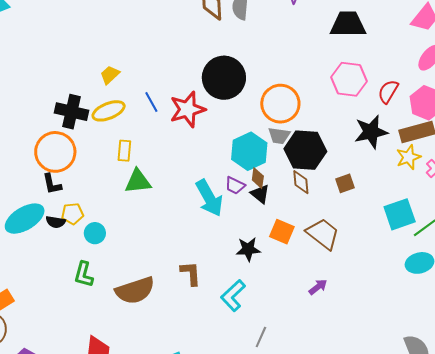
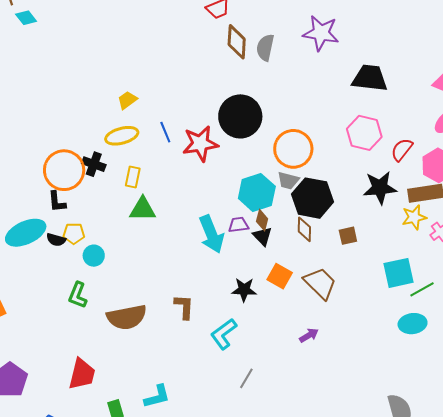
black cross: (72, 112) -> (94, 164), moved, size x0.7
purple trapezoid: (235, 185) -> (238, 225), turned 140

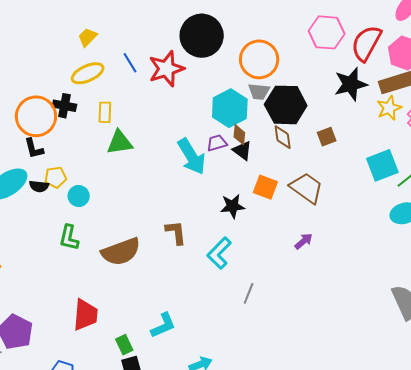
red semicircle: (402, 150) -> (366, 43), size x1.5

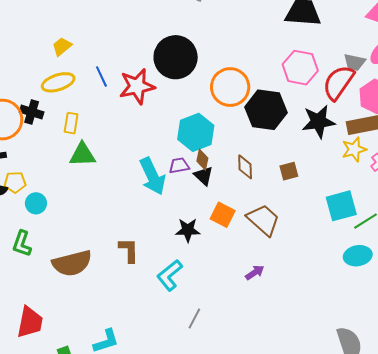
gray trapezoid: (259, 91) -> (355, 62), moved
black hexagon: (286, 105) -> (266, 110), moved

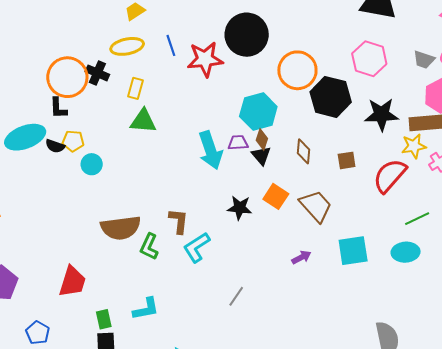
red semicircle: (338, 82) -> (390, 176), moved
cyan square: (341, 206) -> (353, 251), moved
green L-shape: (22, 244) -> (149, 247), moved
cyan L-shape: (170, 275) -> (197, 247), moved

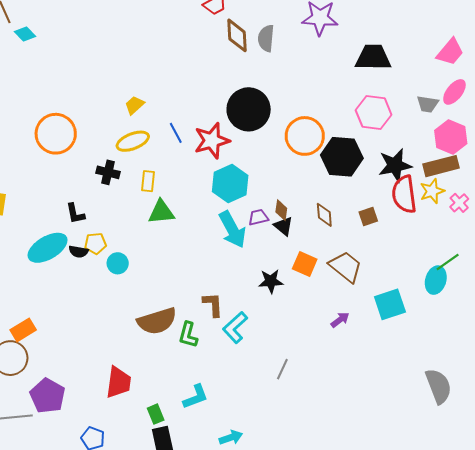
orange circle: (67, 77) -> (56, 134), moved
cyan hexagon: (258, 111) -> (230, 184), moved
red semicircle: (390, 176) -> (404, 194), moved, turned -39
cyan ellipse: (406, 252) -> (436, 280), moved, turned -60

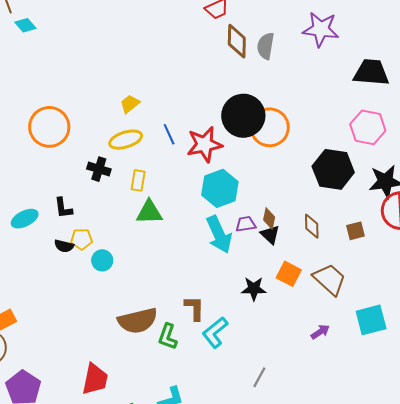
orange circle: (305, 136) -> (270, 127), moved
cyan ellipse: (48, 248) -> (25, 219), moved, size x0.7

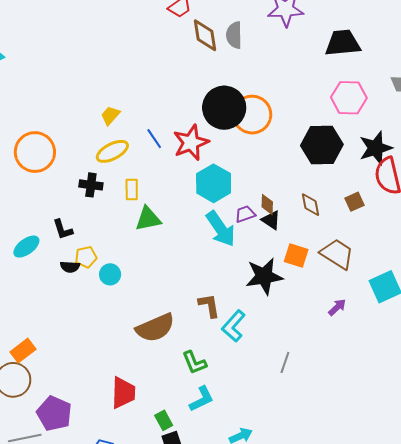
black star: (254, 289) -> (264, 276), size x1.5
green L-shape: (168, 337) -> (194, 363), moved, turned -32

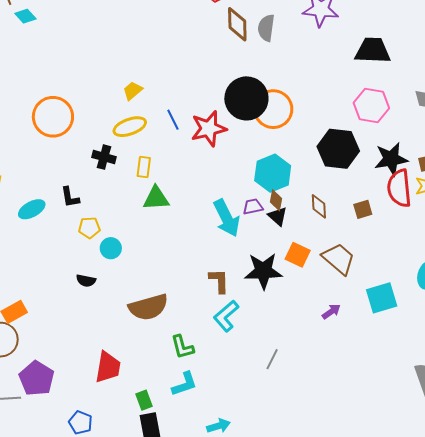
cyan hexagon: (214, 183) -> (273, 173), moved
black semicircle: (70, 267) -> (86, 281), moved
brown L-shape: (209, 306) -> (219, 281), moved

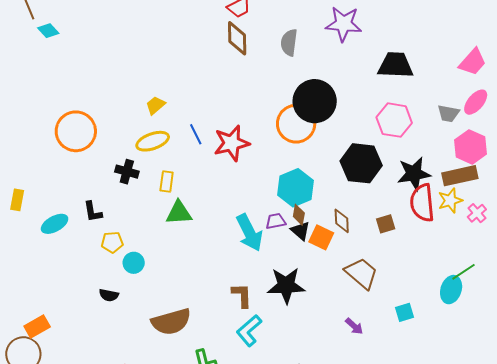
brown diamond: (237, 24) -> (237, 38), moved
black circle: (246, 98) -> (315, 101), moved
orange square: (298, 255) -> (321, 237), moved
cyan square: (382, 298) -> (404, 312), size x0.6
purple arrow: (331, 312) -> (354, 326), turned 78

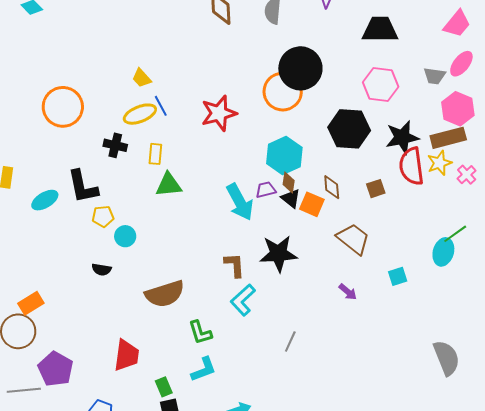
yellow trapezoid: (155, 105) -> (142, 78), turned -90
blue line: (196, 134) -> (161, 106), moved
black L-shape: (93, 212) -> (83, 187), size x1.6

